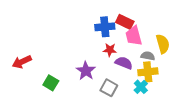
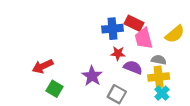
yellow semicircle: (163, 44) -> (175, 34), moved, turned 66
red arrow: (22, 62) -> (43, 66), moved
cyan cross: (141, 87) -> (162, 93), moved

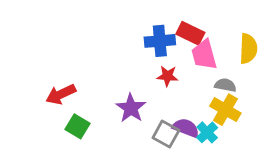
yellow semicircle: (175, 34) -> (248, 49), turned -48
purple semicircle: (133, 67) -> (186, 128), moved
yellow cross: (159, 77) -> (225, 110), turned 36
cyan cross: (162, 93) -> (207, 132), moved

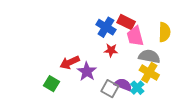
blue cross: (160, 41) -> (106, 27), turned 36
gray semicircle: (225, 85) -> (149, 56), size x1.5
red arrow: (61, 94) -> (70, 62), moved

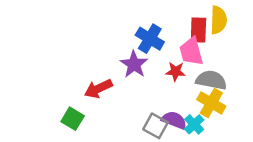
red rectangle: (126, 22) -> (198, 30), moved, turned 66
yellow semicircle: (164, 32) -> (218, 20), moved
red star: (111, 50) -> (176, 71), moved
purple star: (87, 72) -> (134, 64), moved

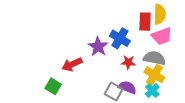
blue cross: (150, 39) -> (120, 38), moved
pink trapezoid: (191, 51) -> (162, 36), moved, turned -95
red star: (176, 71) -> (128, 62), moved
cyan cross: (194, 124) -> (152, 90), moved

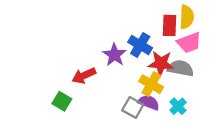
red star: (128, 62) -> (161, 63), moved, size x1.5
yellow cross: (154, 75) -> (151, 84), moved

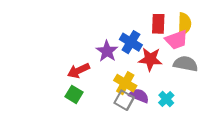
yellow semicircle: (187, 17) -> (184, 24), moved
gray semicircle: (181, 68) -> (186, 64), moved
yellow cross: (151, 84) -> (125, 83), moved
green square: (62, 101) -> (74, 94), moved

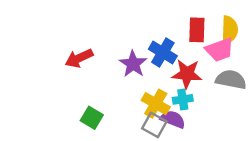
red arrow: (79, 71) -> (79, 58), moved
cyan cross: (166, 99) -> (183, 99), moved, turned 35

